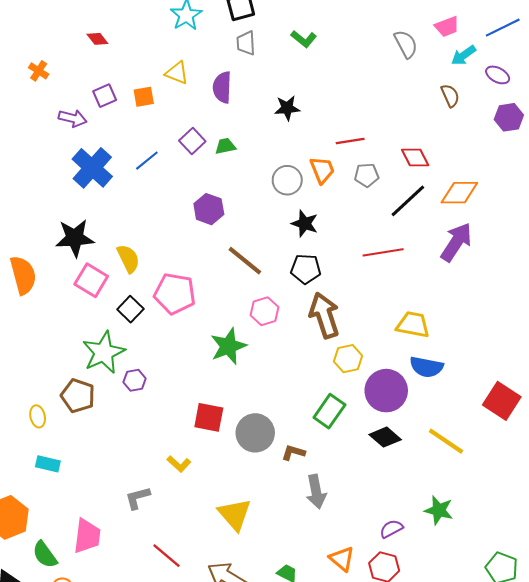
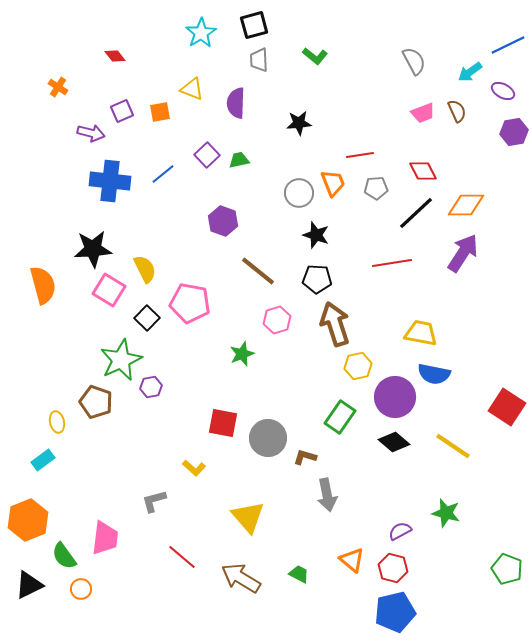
pink trapezoid: (447, 27) -> (423, 113), moved
blue cross: (92, 168) -> (110, 181), turned -36
green star: (228, 346) -> (242, 354), size x0.7
cyan rectangle: (48, 464) -> (43, 460), moved, turned -50

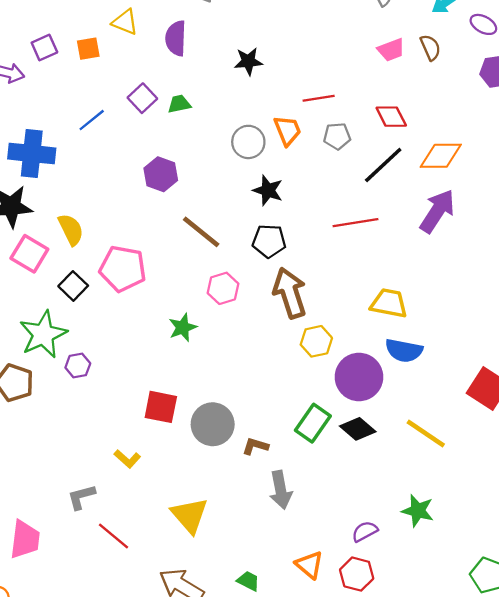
blue cross: (110, 181) -> (32, 153), moved
green rectangle: (340, 417) -> (313, 423), moved
red line: (182, 557) -> (114, 536), moved

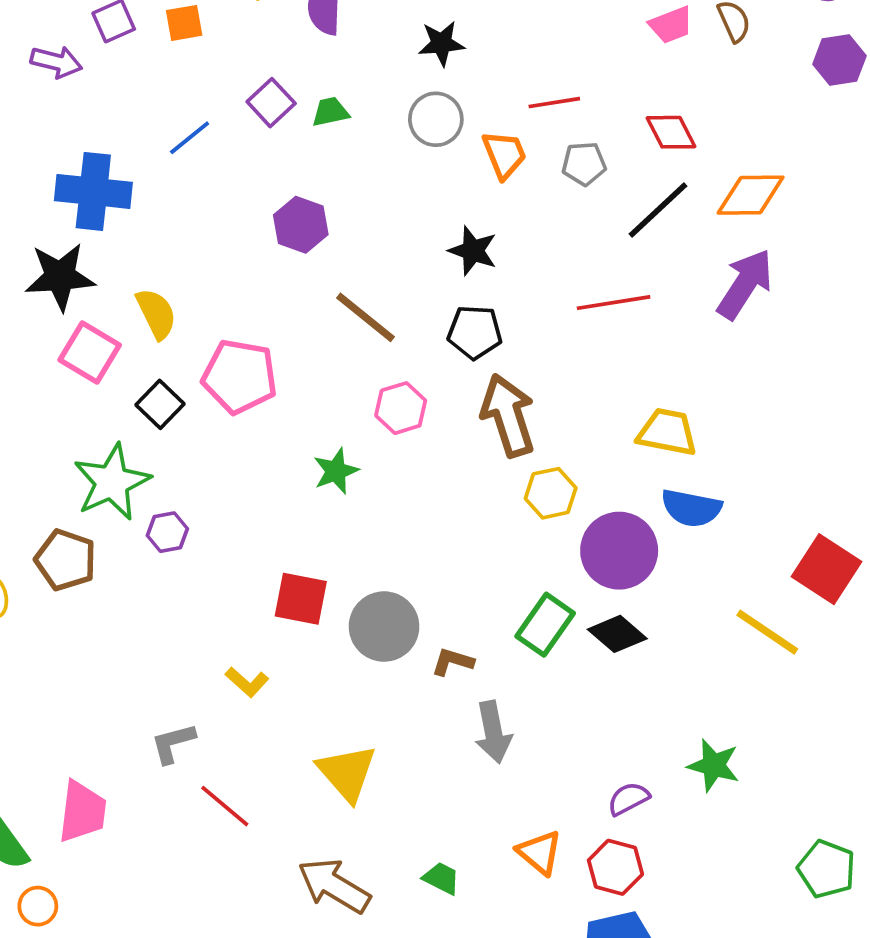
gray circle: (248, 142) -> (436, 119), moved
yellow line: (426, 433) -> (767, 632), moved

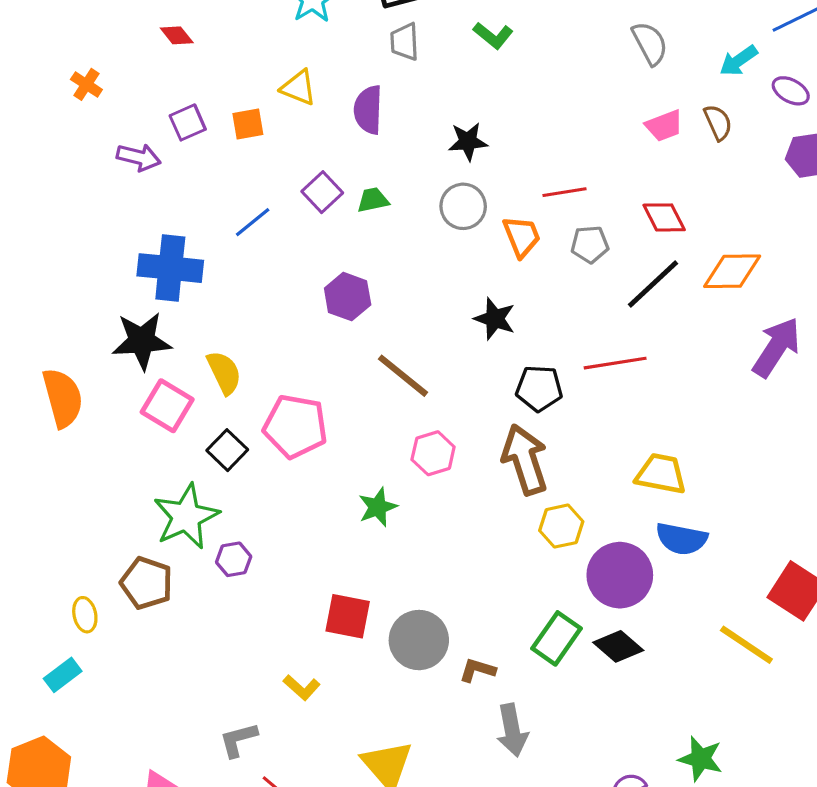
purple arrow: (745, 284) -> (776, 347), moved
black pentagon: (475, 332) -> (539, 388), moved

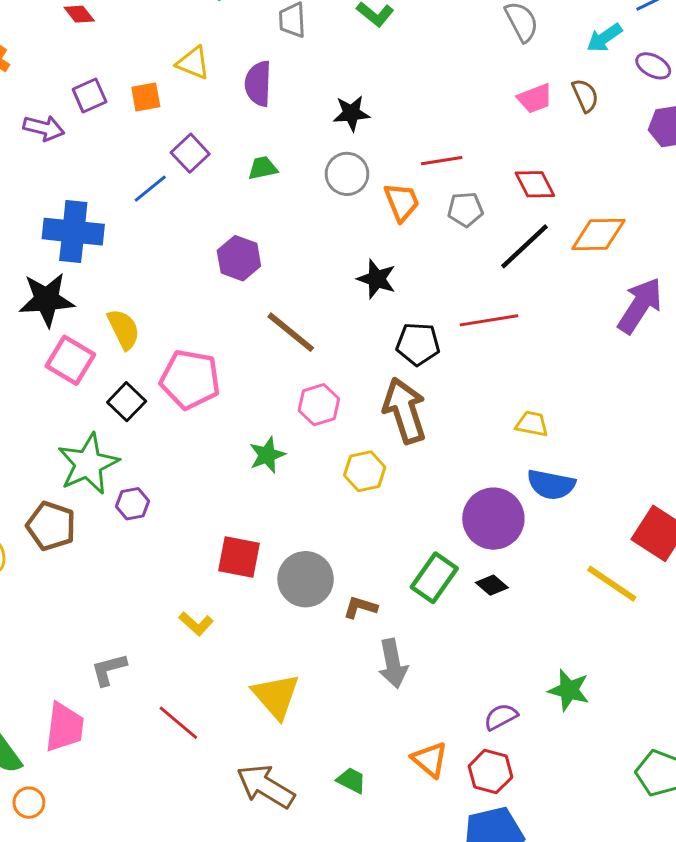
purple square: (322, 192) -> (190, 153), moved
yellow trapezoid: (661, 474) -> (532, 424), size x0.7
yellow hexagon: (561, 526) -> (365, 471), moved
black diamond: (618, 646) -> (492, 585), size x0.7
gray L-shape: (238, 740) -> (109, 669), moved

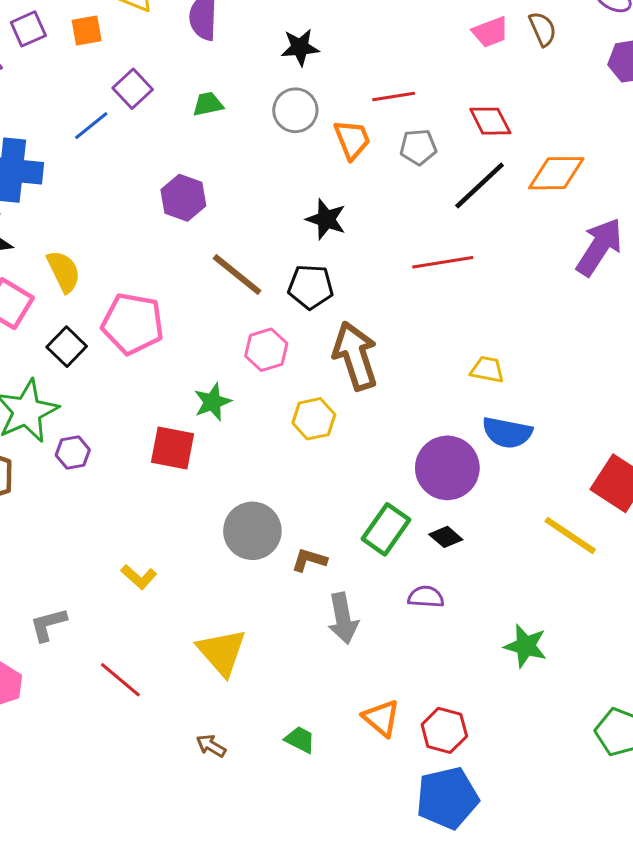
black pentagon: (418, 344) -> (311, 287), moved
red square: (239, 557) -> (173, 448), moved
purple semicircle: (501, 717) -> (426, 597), moved, turned 32
brown arrow: (266, 786) -> (211, 746), size x0.5

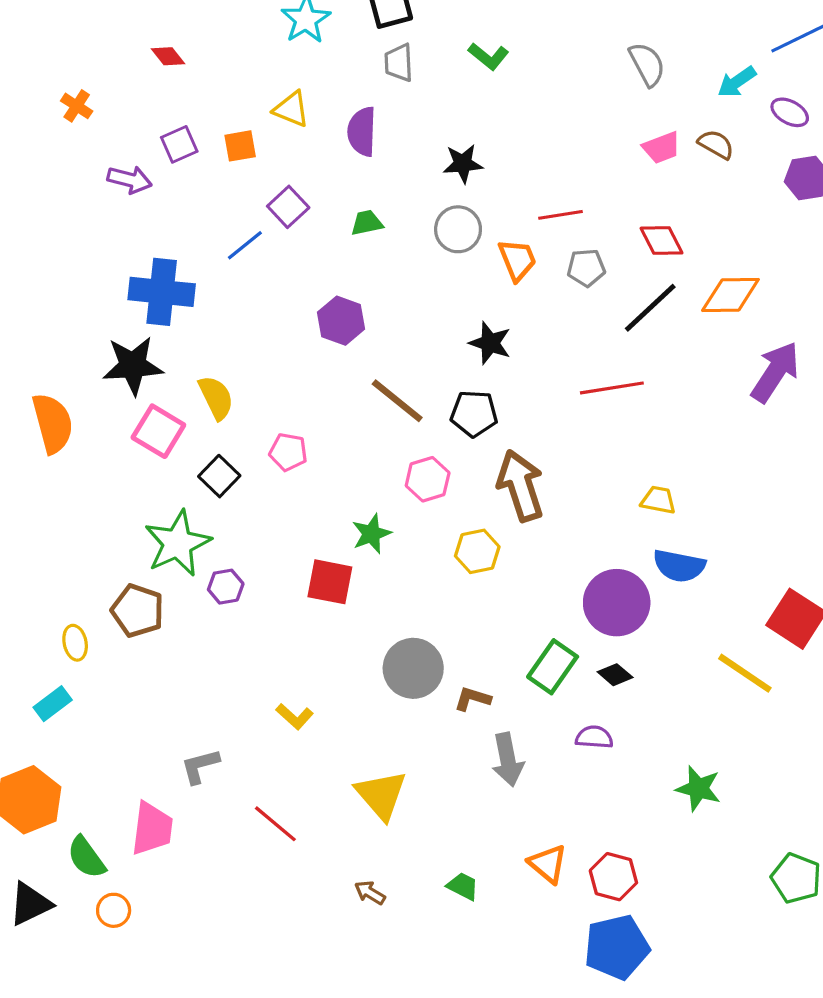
brown semicircle: (542, 29) -> (716, 144), turned -36
pink pentagon: (133, 324) -> (288, 452), size x0.6

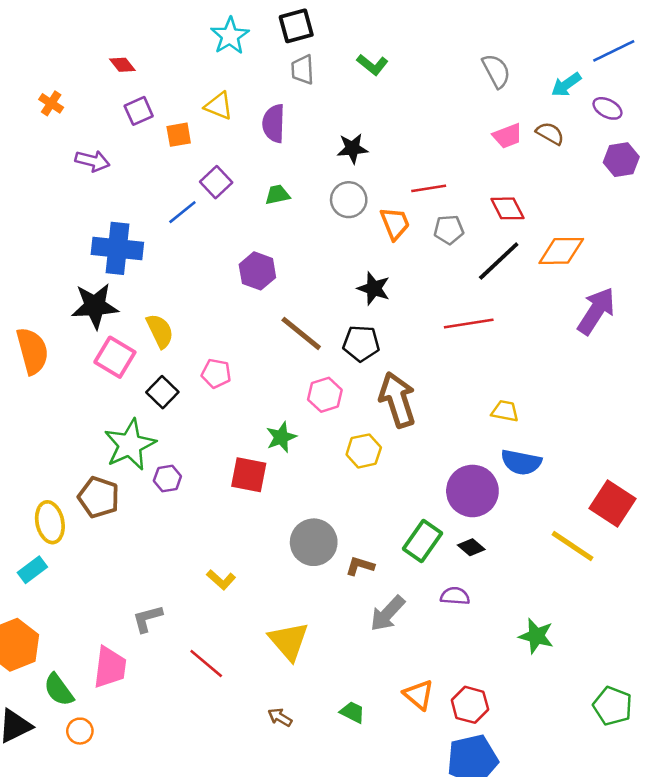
purple square: (179, 144) -> (139, 111), moved
yellow ellipse: (75, 643) -> (50, 522), size x1.5
gray arrow: (508, 760) -> (387, 613), turned 54

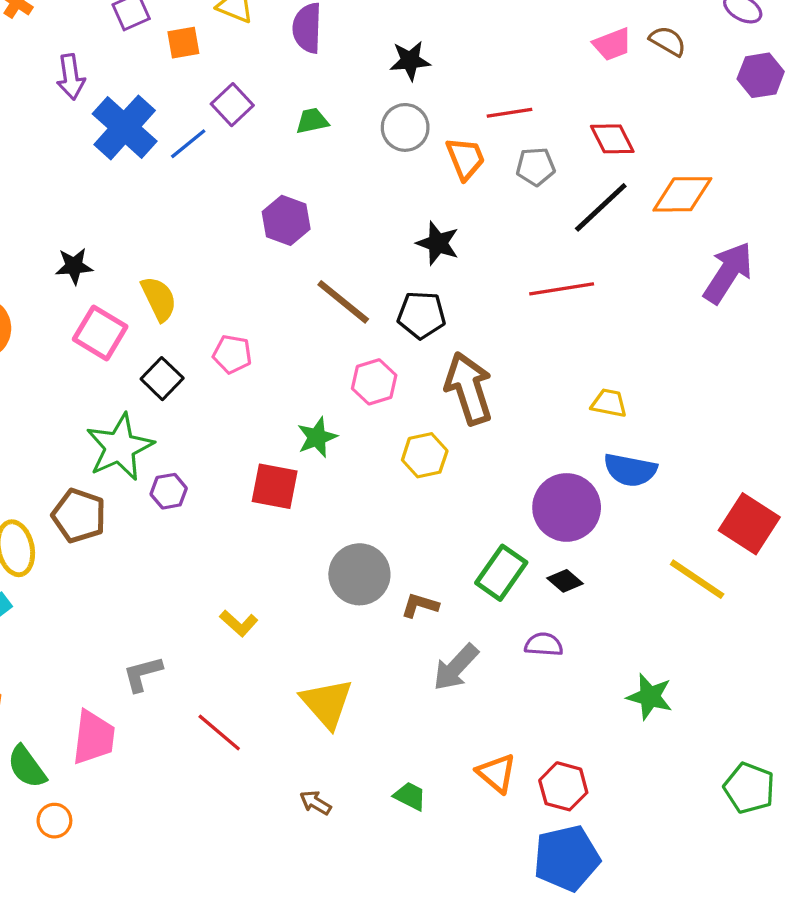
purple arrow: (92, 161) -> (71, 77), turned 68
blue cross: (117, 248) -> (125, 127), moved, turned 36
black star: (95, 306) -> (74, 266), size x0.6

